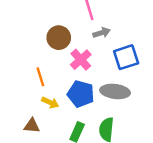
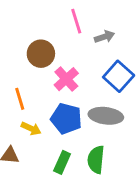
gray arrow: (102, 33) -> (104, 37), moved
blue square: (126, 57) -> (119, 76), turned -30

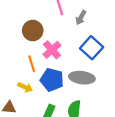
gray arrow: (104, 37) -> (81, 18), turned 136
orange line: (20, 99) -> (32, 64), moved

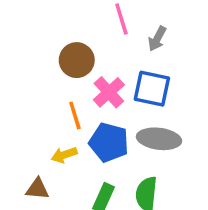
blue square: (92, 48) -> (152, 89), moved, turned -30
yellow arrow: (25, 87) -> (64, 155), turned 136

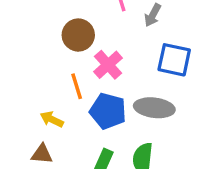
blue square: (152, 89) -> (174, 60), moved
yellow arrow: (64, 155) -> (52, 119), moved, turned 45

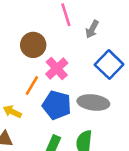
blue square: (174, 60) -> (109, 65), turned 32
orange line: (77, 86) -> (32, 85), turned 48

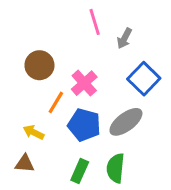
brown circle: (33, 45) -> (39, 65), moved
gray ellipse: (93, 102) -> (126, 122), turned -44

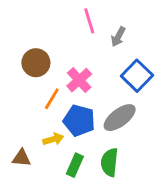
yellow arrow: (34, 132) -> (53, 139), moved, turned 138

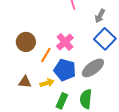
gray arrow: (118, 37) -> (100, 16), moved
brown circle: (36, 63) -> (26, 42), moved
brown triangle: (21, 158) -> (25, 82), moved

